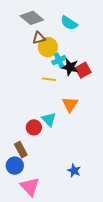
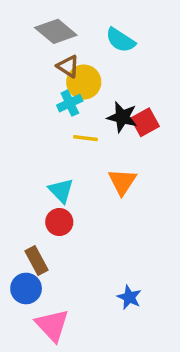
brown triangle: (39, 38) -> (68, 66), turned 48
cyan cross: (59, 60) -> (70, 103), moved
cyan triangle: (49, 119) -> (61, 191), moved

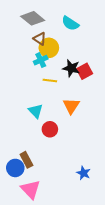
red circle: (59, 222) -> (50, 129), moved
brown rectangle: (37, 260) -> (26, 160), moved
blue star: (129, 297) -> (83, 173), moved

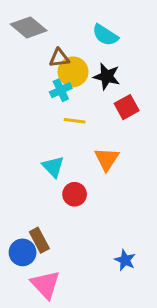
gray diamond: (33, 18) -> (29, 27), moved
brown triangle: (40, 39) -> (59, 58), turned -40
black star: (71, 68) -> (107, 76), moved

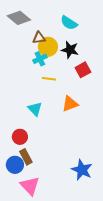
orange triangle: (107, 159) -> (70, 104), turned 36
red circle: (75, 194) -> (20, 137), moved
blue star: (125, 260) -> (82, 170), size x1.5

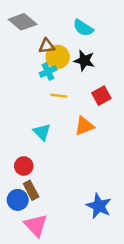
red square: (83, 70) -> (101, 96), moved

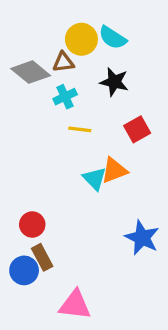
gray diamond: (23, 22) -> (31, 72), moved
yellow circle: (58, 57) -> (81, 39), moved
cyan triangle: (42, 132) -> (95, 179), moved
blue star: (99, 206) -> (142, 238), moved
pink triangle: (36, 225) -> (75, 305), moved, turned -40

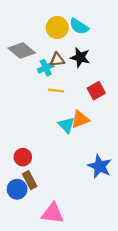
brown triangle: (63, 62) -> (57, 60), moved

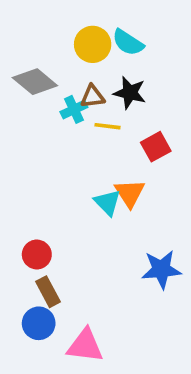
yellow line: (56, 91) -> (107, 126), moved
orange triangle: (80, 119) -> (130, 193), turned -42
blue star: (100, 166) -> (161, 269), turned -30
blue circle: (17, 189) -> (39, 323), moved

